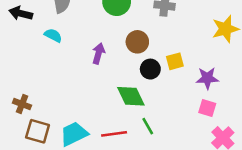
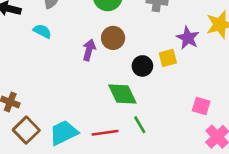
brown circle: (137, 42) -> (113, 38), moved
purple star: (207, 78) -> (188, 38), moved, turned 30
brown square: (38, 131) -> (26, 130), turned 30

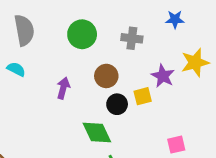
brown circle: (113, 38) -> (106, 76), moved
pink square: (201, 106) -> (176, 145), turned -30

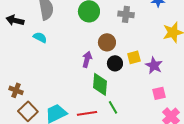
purple star: (163, 76) -> (154, 65), moved
purple arrow: (63, 88) -> (87, 59), moved
green diamond: (97, 132) -> (100, 84), turned 30

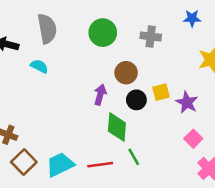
pink square: (159, 93) -> (193, 139), turned -32

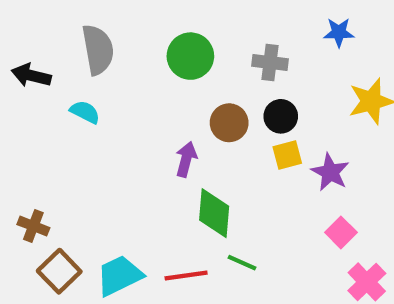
black circle: (136, 100) -> (281, 116), moved
green line: (134, 157) -> (242, 263), turned -36

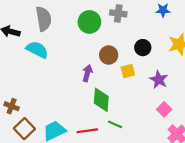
gray cross: (270, 63) -> (118, 13), moved
cyan semicircle: (85, 112) -> (37, 50), size x1.5
black circle: (281, 116) -> (143, 48), moved
yellow square: (287, 155) -> (128, 71), moved

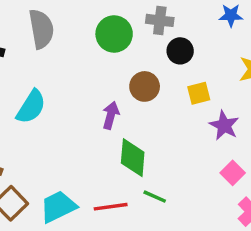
black circle: (143, 48) -> (180, 51), moved
cyan semicircle: (37, 50) -> (31, 107), moved, turned 95
yellow square: (128, 71) -> (199, 93), moved

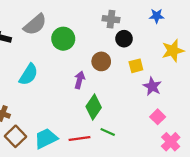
gray semicircle: (41, 29) -> (35, 25), turned 60
green circle: (114, 34) -> (63, 39), moved
green diamond: (133, 158) -> (94, 107), turned 30

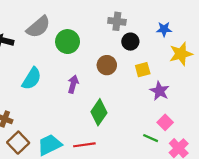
blue star: (157, 16) -> (164, 29), moved
purple arrow: (80, 80) -> (73, 84), moved
green line: (108, 132) -> (151, 138), moved

